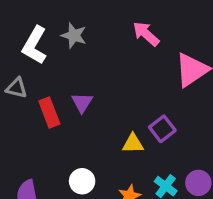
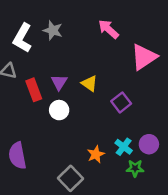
yellow triangle: (133, 144) -> (89, 83), moved, turned 36
white circle: (82, 181) -> (59, 110), moved

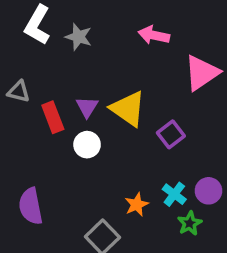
pink arrow: (108, 29) -> (154, 35), turned -30
white L-shape: (22, 38) -> (37, 25), moved
yellow triangle: (89, 83) -> (128, 109), size x1.6
green star: (135, 168) -> (190, 223), turned -30

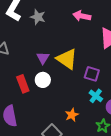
red rectangle: (53, 117) -> (23, 84), moved
purple square: (171, 134) -> (92, 74), turned -35
cyan cross: (174, 194) -> (96, 96), moved

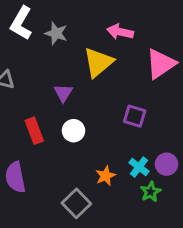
yellow triangle: (67, 59) -> (98, 62), moved, turned 45
white circle: (43, 80) -> (73, 131), moved
cyan cross: (96, 96) -> (139, 167), moved

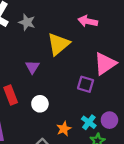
pink arrow: (120, 32) -> (88, 21), moved
pink triangle: (161, 64) -> (105, 64), moved
white circle: (73, 131) -> (40, 104), moved

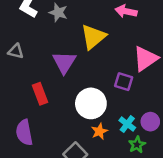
purple triangle: (32, 67) -> (64, 62), size x1.5
white circle: (40, 104) -> (91, 103), moved, size x1.6

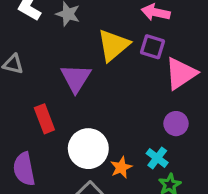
purple square: (124, 82) -> (153, 47), moved
white circle: (91, 103) -> (88, 149), moved
purple circle: (150, 122) -> (176, 124), moved

